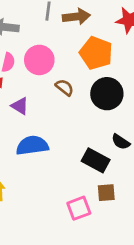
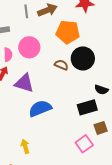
brown semicircle: (65, 87) -> (61, 65), moved
purple triangle: (20, 106) -> (24, 83), size x1.5
black rectangle: (96, 160) -> (87, 107), turned -30

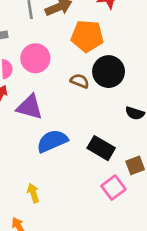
black rectangle: (87, 107) -> (101, 148), moved, turned 48

